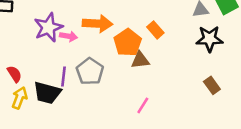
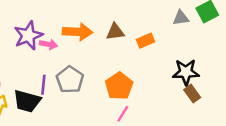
orange rectangle: (155, 30) -> (146, 41), moved, turned -72
black star: (209, 39) -> (186, 72), moved
orange pentagon: (128, 43) -> (119, 86), moved
brown triangle: (140, 60) -> (115, 32), moved

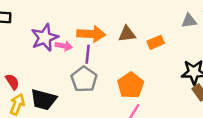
purple line: (43, 85) -> (88, 54), moved

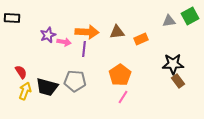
purple star: (45, 38) -> (48, 35), size x0.7
gray pentagon: (84, 79) -> (75, 81), moved, turned -30

